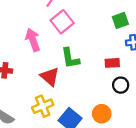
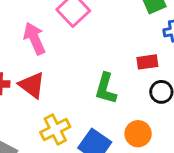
green L-shape: (70, 58) -> (106, 89), moved, turned 30
red triangle: (50, 77) -> (32, 85), moved

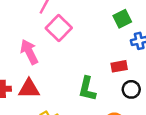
red triangle: (32, 85) -> (29, 89), turned -35

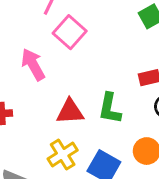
red triangle: (29, 89) -> (70, 112), moved

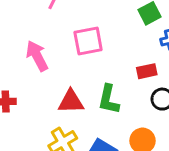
pink square: (70, 32) -> (88, 41), moved, turned 36

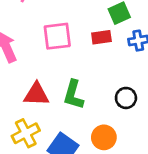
red rectangle: (147, 71) -> (101, 37), moved

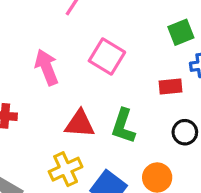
pink square: (57, 36) -> (107, 57), turned 36
red rectangle: (101, 37) -> (170, 87), moved

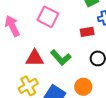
green L-shape: (123, 126) -> (61, 58), turned -55

